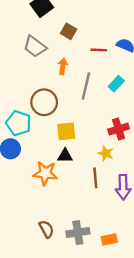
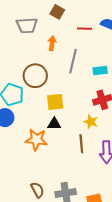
gray trapezoid: (35, 46) -> (27, 25), turned -40
cyan rectangle: (116, 84) -> (100, 70), moved, turned 40

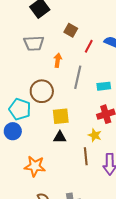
brown square: (57, 12) -> (71, 30), moved
red line: (84, 29) -> (89, 46), turned -64
orange star: (36, 140) -> (35, 166), moved

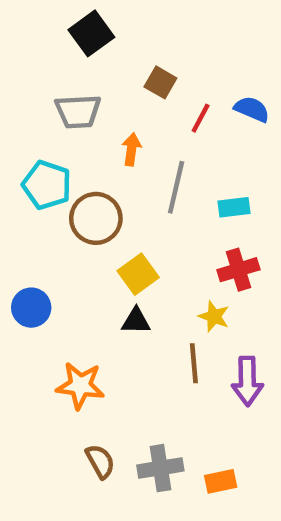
cyan pentagon: (20, 109) -> (47, 185), moved
yellow square: (61, 116) -> (138, 274), turned -30

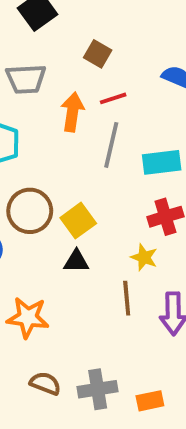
red line: (201, 118) -> (113, 98), moved, turned 44
orange arrow: (131, 149) -> (72, 112), size x1.4
cyan rectangle: (234, 207) -> (162, 162), size x1.4
brown circle: (96, 218) -> (30, 211), moved
brown semicircle: (100, 461) -> (45, 383), turned -40

